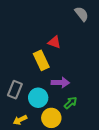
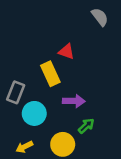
gray rectangle: (15, 90) -> (16, 92), moved
cyan circle: (38, 98) -> (34, 113), moved

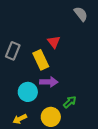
red triangle: (66, 52) -> (54, 42), turned 32
gray rectangle: (16, 92) -> (13, 51), moved
purple arrow: (74, 101) -> (49, 82), moved

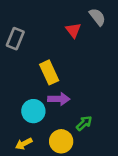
red triangle: (54, 42) -> (73, 30), moved
gray rectangle: (13, 51) -> (15, 39), moved

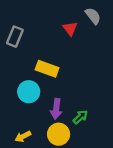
yellow rectangle: (49, 72) -> (47, 69), turned -45
purple arrow: (59, 99) -> (56, 109), moved, turned 96
cyan circle: (33, 111) -> (29, 92), moved

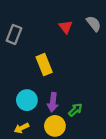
gray semicircle: (93, 16) -> (94, 24), moved
yellow rectangle: (47, 69) -> (44, 65), turned 48
cyan circle: (29, 92) -> (27, 100), moved

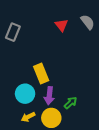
yellow rectangle: (44, 65) -> (41, 73), moved
yellow arrow: (22, 128) -> (28, 117), moved

